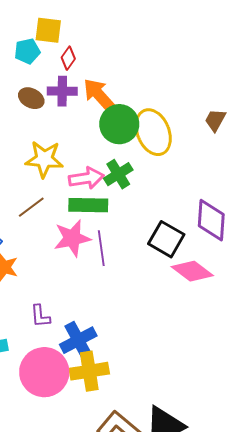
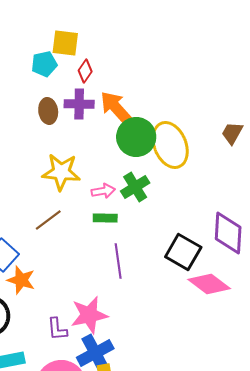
brown ellipse: (31, 98) -> (48, 111), turned 55
pink arrow: (86, 178) -> (103, 191), size x0.7
green rectangle: (88, 205) -> (105, 218), size x0.6
pink star: (72, 238) -> (89, 315), moved

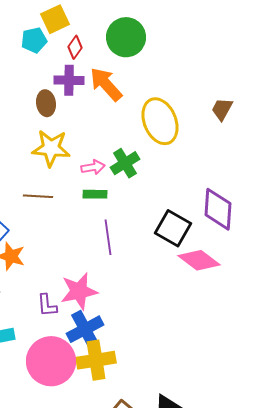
yellow square: (65, 43) -> (55, 19), turned -32
brown ellipse: (48, 111) -> (46, 103), moved
green circle: (136, 137) -> (126, 37), moved
brown line: (48, 220) -> (38, 196), turned 40

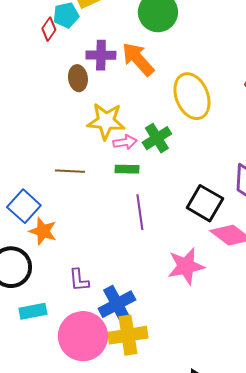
red diamond: (75, 47) -> (49, 29), moved
yellow star: (51, 148) -> (106, 121), moved
pink star: (79, 291) -> (186, 266), moved

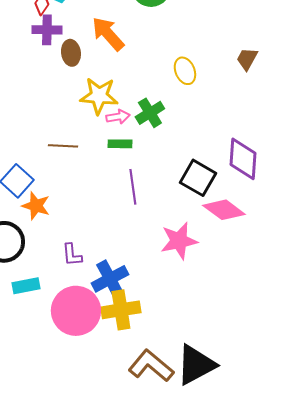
purple cross: (101, 55) -> (47, 30), moved
orange arrow: (138, 59) -> (108, 34), moved
yellow ellipse: (192, 96) -> (185, 71), size x0.6

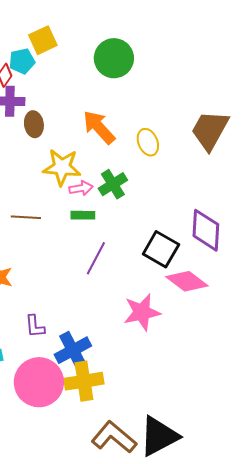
orange arrow: (108, 34) -> (99, 127), moved
brown trapezoid: (247, 59) -> (210, 130), size x1.8
purple line: (133, 187) -> (96, 258), turned 36

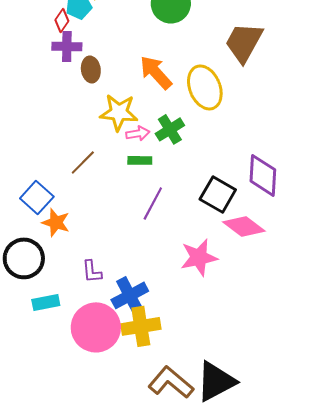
brown trapezoid: (210, 130) -> (244, 42), moved
yellow ellipse: (148, 142) -> (205, 87), size x1.6
brown line: (26, 217) -> (83, 162), turned -48

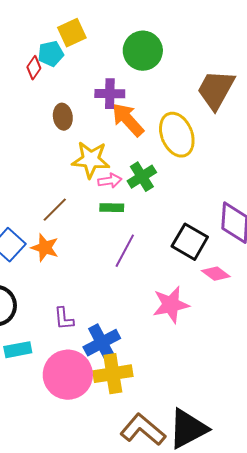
purple cross: (67, 46) -> (110, 94), moved
orange star: (56, 222) -> (45, 248), moved
pink diamond: (244, 226) -> (216, 274), size x0.7

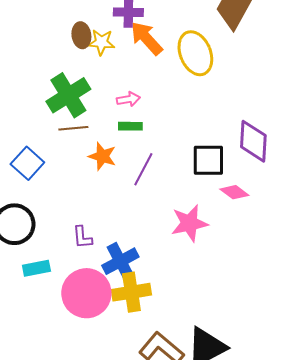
yellow star: (91, 160) -> (101, 42), moved, size x0.7
green cross: (142, 177) -> (68, 95), moved, size x1.5
brown line: (55, 210) -> (73, 128), turned 40
black square: (190, 242) -> (208, 160), turned -30
orange star: (45, 248) -> (102, 156), moved

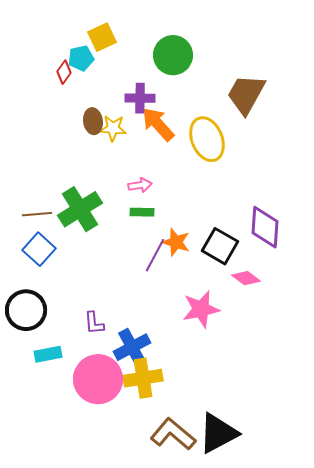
green cross: (68, 95) -> (80, 209), moved
brown line: (73, 128) -> (37, 214), moved
orange star: (102, 156) -> (176, 242), moved
black square: (208, 160) -> (220, 246), turned 30

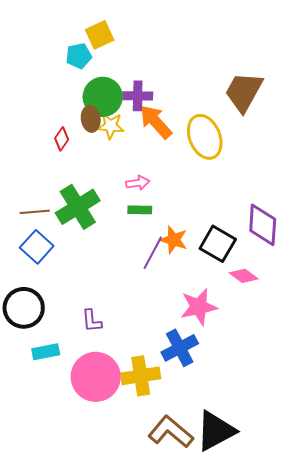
green circle: (173, 55) -> (103, 97), moved
red diamond: (64, 72) -> (62, 139), moved
blue cross: (132, 347) -> (180, 348), moved

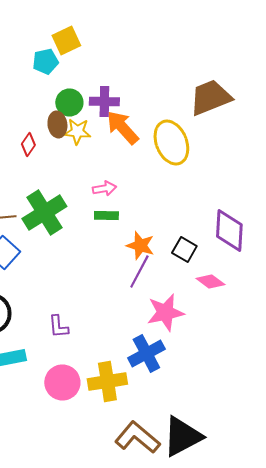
brown trapezoid: (244, 92) -> (210, 98), turned 39
green circle: (103, 97) -> (69, 102), size x0.7
black square: (218, 244) -> (184, 250), size x0.7
purple line: (153, 253) -> (139, 272), moved
pink circle: (96, 377) -> (62, 382), size x0.7

